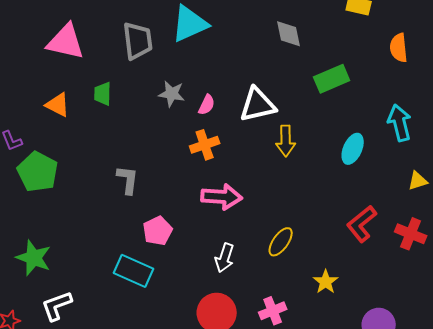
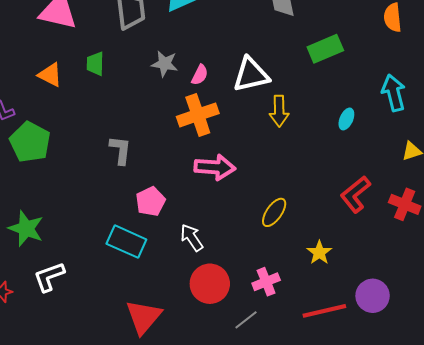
orange cross: (205, 145) -> (198, 115), size x1.4
cyan ellipse: (353, 149) -> (346, 119), size x0.7
white arrow: (225, 258) -> (192, 238), moved, turned 128

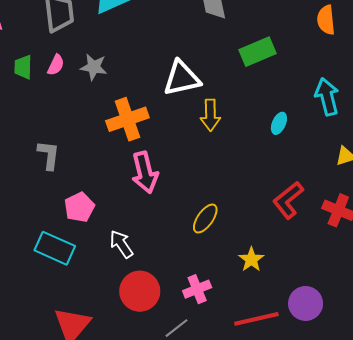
pink semicircle: (200, 75) -> (56, 65), moved
pink arrow: (215, 167) -> (145, 172), turned 72

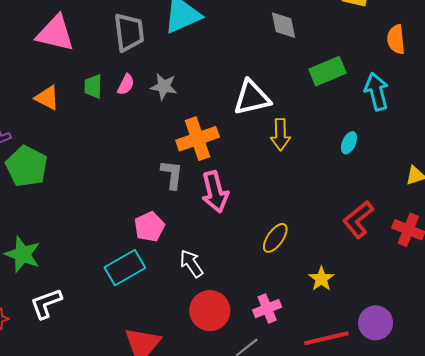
cyan arrow: (327, 97) -> (377, 92), moved
gray L-shape: (49, 155) -> (172, 174), moved
cyan rectangle: (55, 248) -> (125, 268), turned -54

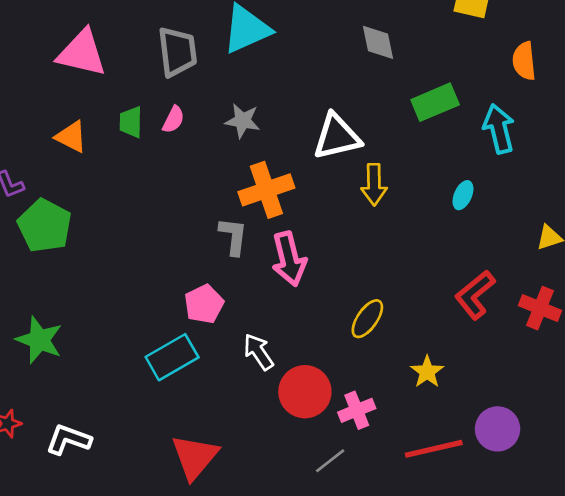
gray star: (164, 86) -> (242, 121), moved
white L-shape: (46, 303) -> (69, 440), moved, turned 40
red circle: (210, 311) -> (305, 392), moved

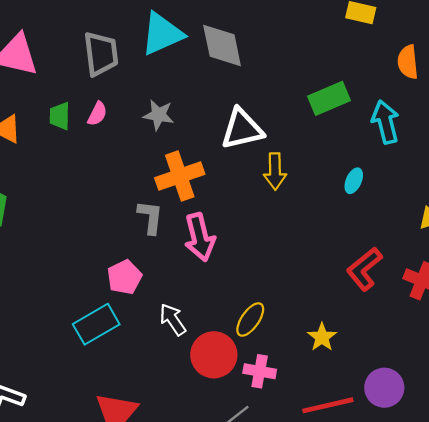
gray diamond: (378, 42) -> (222, 46), moved, size x1.4
yellow ellipse: (367, 319) -> (250, 320), moved
pink cross: (357, 410) -> (260, 371), turned 32

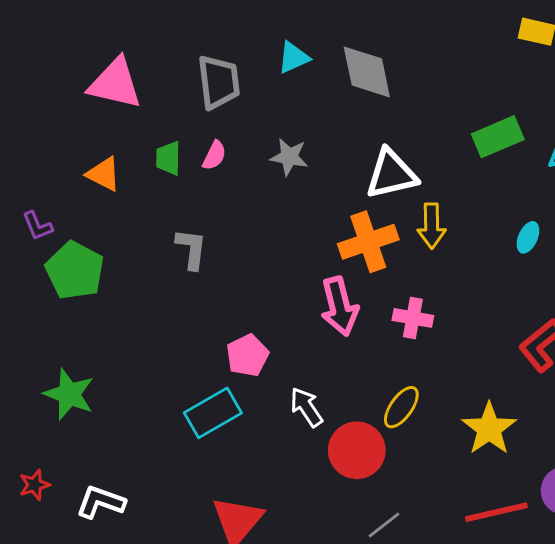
cyan triangle: (162, 34) -> (293, 58), size x0.6
orange cross: (180, 176) -> (368, 242), moved
gray L-shape: (150, 217) -> (191, 249), moved
yellow star: (322, 337) -> (489, 429), size x1.5
pink cross: (260, 371) -> (413, 318), moved

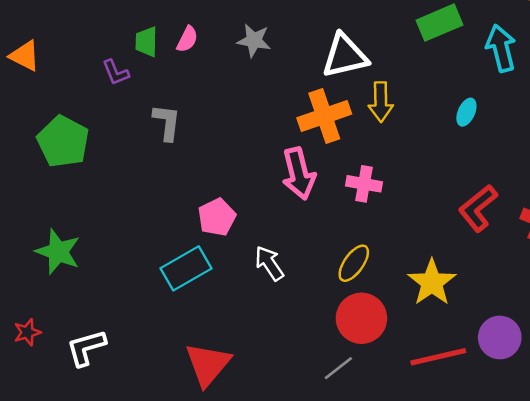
orange triangle: (104, 174) -> (25, 56), moved
purple L-shape: (37, 226) -> (116, 72), moved
red circle: (357, 450) -> (361, 318), moved
white L-shape: (101, 502) -> (86, 348), turned -36

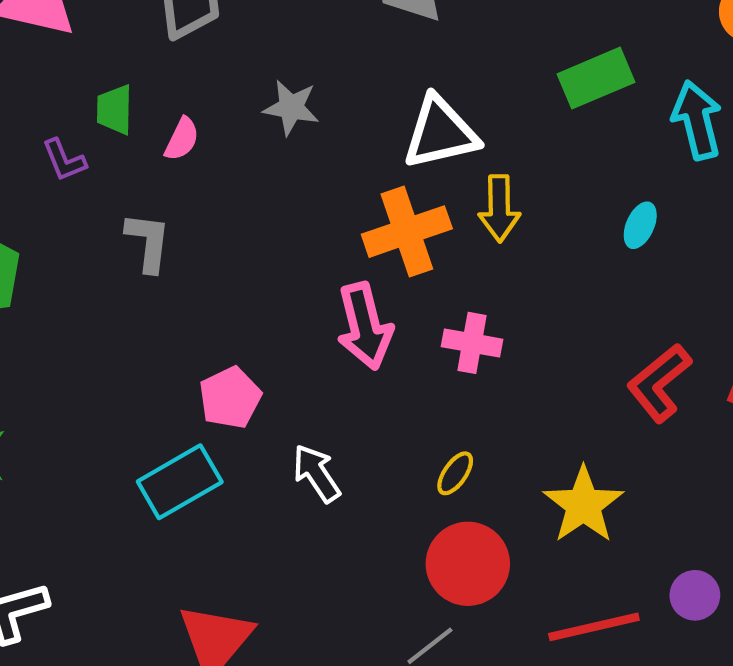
pink semicircle: (187, 39) -> (182, 139), moved
yellow ellipse: (354, 263) -> (455, 473), size x0.7
purple circle: (500, 337) -> (695, 595), size x0.7

